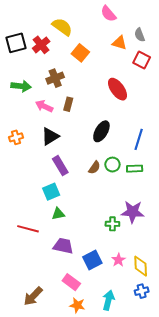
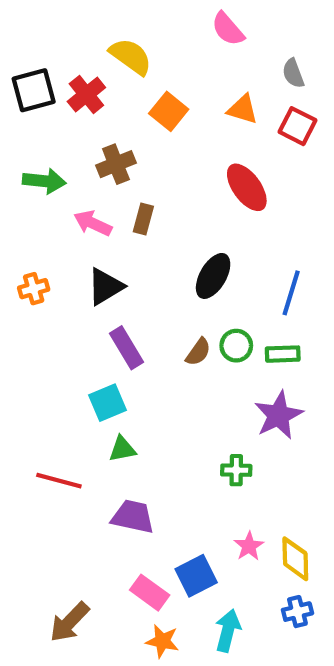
orange triangle: (120, 43) -> (243, 109), moved
purple star: (133, 212) -> (278, 415), moved, turned -30
blue square: (92, 260) -> (196, 576), moved

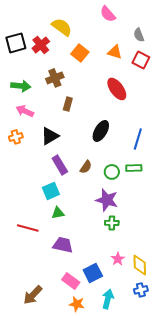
pink arrow: (93, 223) -> (25, 111), moved
green circle: (236, 346) -> (112, 172), moved
brown semicircle: (198, 352) -> (86, 167), moved
purple star: (278, 415) -> (107, 200), moved, turned -30

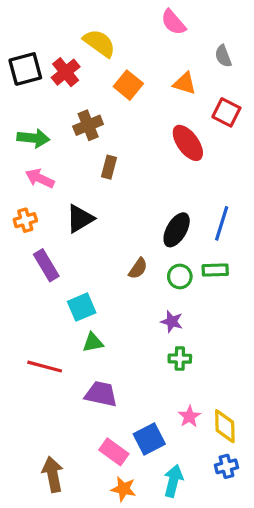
red square: (141, 60) -> (226, 112), moved
black ellipse: (101, 131) -> (177, 230), moved
purple rectangle: (60, 165) -> (46, 265), moved
purple star: (107, 200) -> (172, 322), size x0.6
brown arrow: (33, 295) -> (53, 474), turned 125

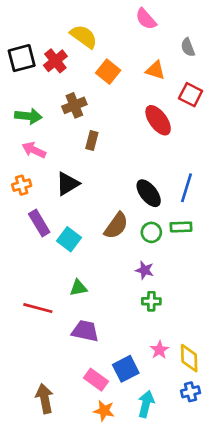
black ellipse: (177, 230) -> (149, 193), turned -68
brown semicircle: (138, 268) -> (116, 226), size x1.5
cyan square: (82, 307) -> (69, 239), moved, turned -30

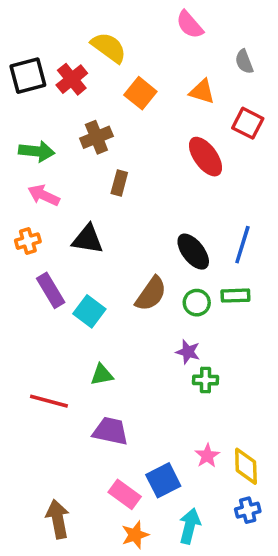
black triangle: (68, 184) -> (88, 239), turned 40
green cross: (151, 301) -> (206, 380), moved
orange star: (104, 411) -> (135, 535), turned -30

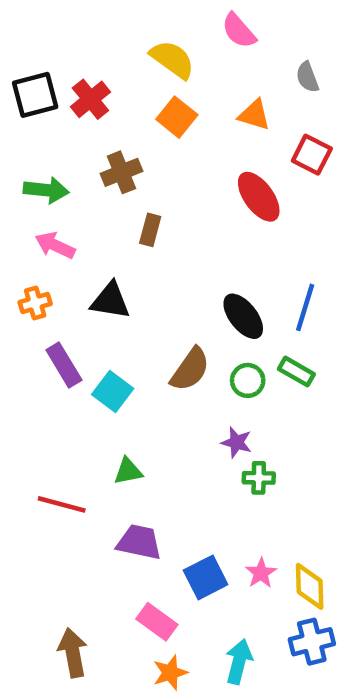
yellow semicircle: (109, 47) -> (172, 59), moved
green rectangle: (235, 296) -> (296, 372), turned 32
blue square: (163, 480) -> (206, 577), moved
blue cross: (248, 510) -> (312, 642), size x1.4

